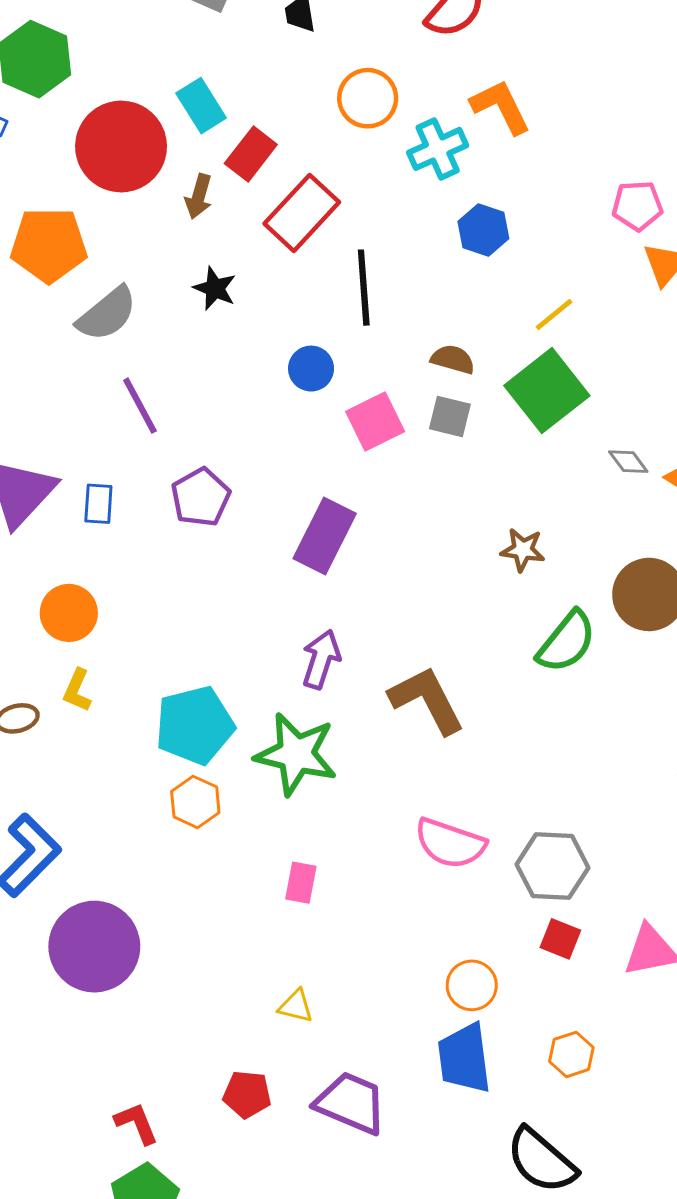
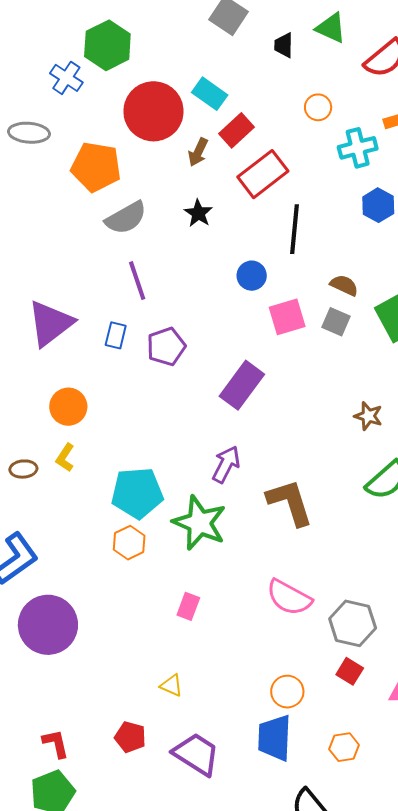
orange circle: (368, 98) -> (318, 107), size x0.7
cyan rectangle: (201, 106) -> (210, 94), turned -32
blue rectangle: (98, 504) -> (116, 335), moved

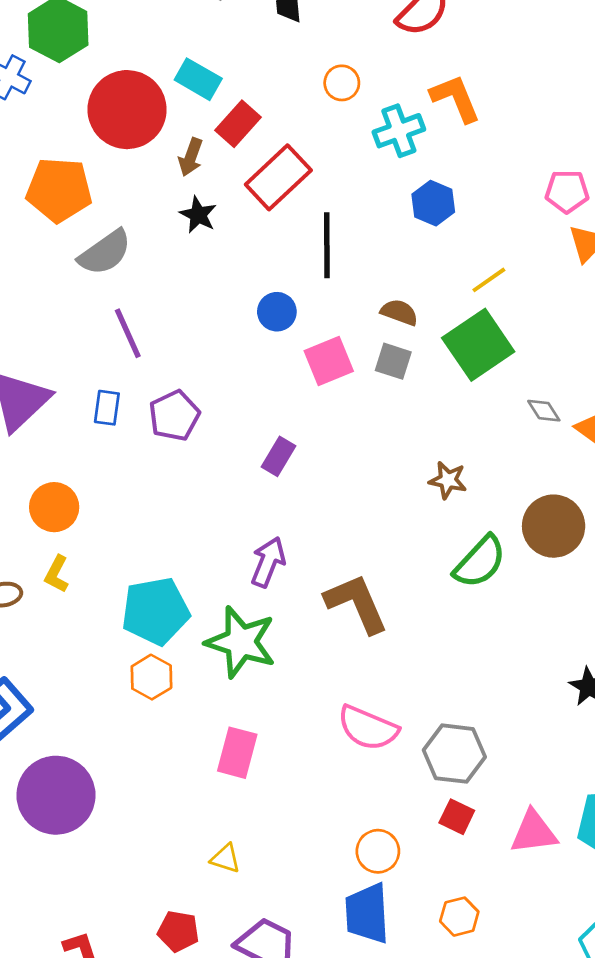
black star: (198, 213) -> (198, 215), moved
purple rectangle: (242, 385) -> (279, 456), size x0.6
pink rectangle: (188, 606) -> (237, 753), size x1.4

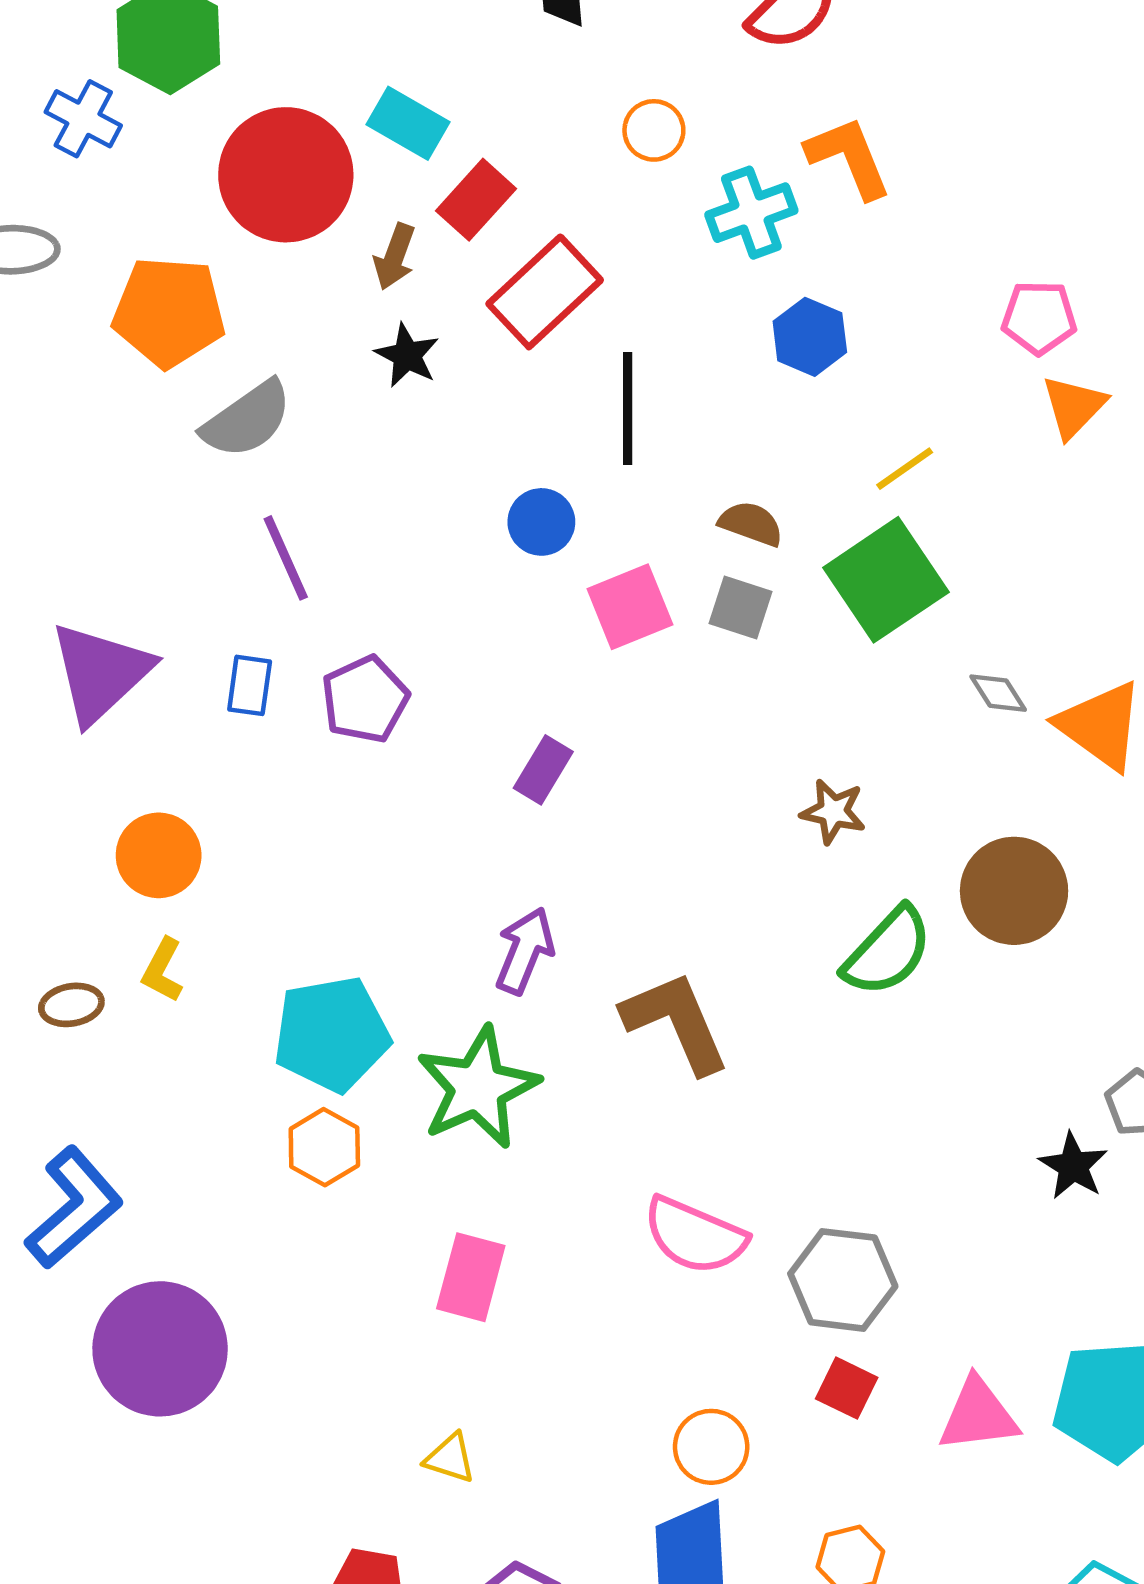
green star: (241, 642) -> (478, 1088), turned 30

